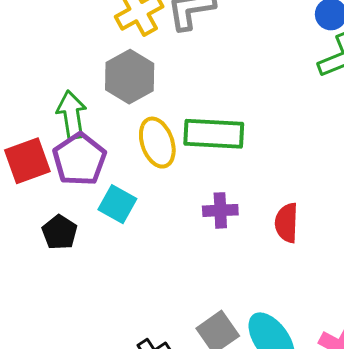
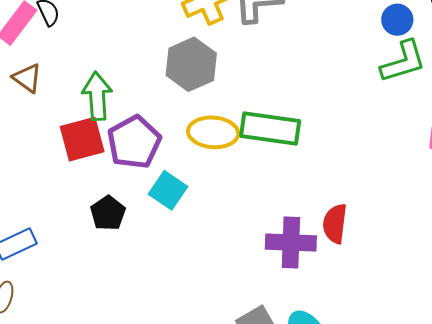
green arrow: (72, 115) -> (97, 96), moved
yellow ellipse: (157, 143) -> (213, 132), turned -72
purple cross: (220, 210) -> (291, 243), moved, size x1.4

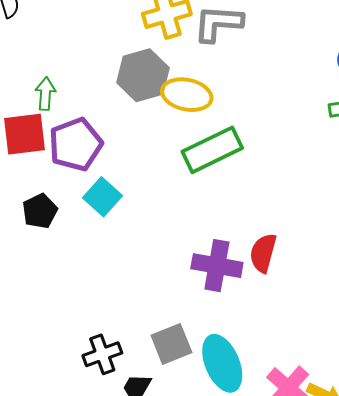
green arrow: (97, 96) -> (45, 94), size x0.7
green rectangle: (270, 128) -> (212, 150), turned -42
yellow ellipse: (213, 132) -> (187, 95), moved

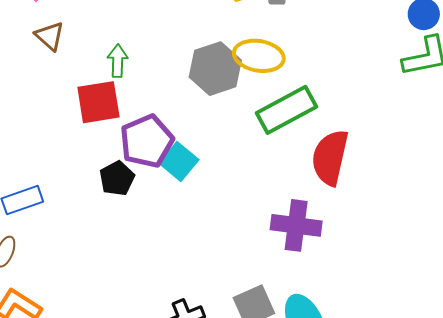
gray hexagon: (143, 75) -> (215, 69), moved
purple pentagon: (76, 144) -> (147, 141), moved
red semicircle: (263, 253) -> (330, 157), moved, size x1.4

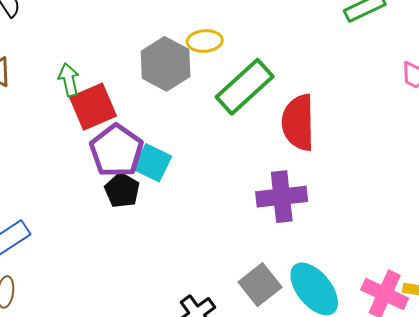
yellow ellipse: (259, 56) -> (205, 41), size x0.7
red square: (98, 102) -> (93, 107), moved
black pentagon: (117, 178) -> (122, 190), moved

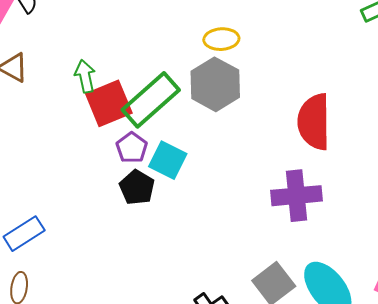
gray hexagon: (166, 64) -> (215, 84), moved
green rectangle: (245, 87) -> (151, 100), moved
purple pentagon: (116, 151) -> (132, 148), size x0.6

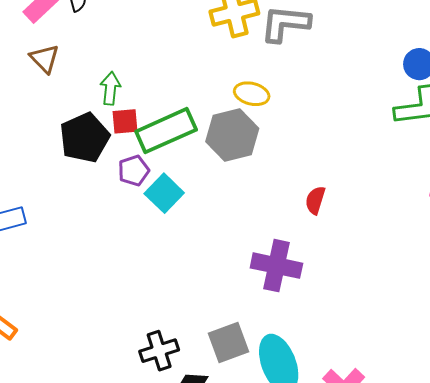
red square: (109, 103) -> (125, 121), size x0.6
red semicircle: (314, 122) -> (315, 200), size x0.5
black pentagon: (137, 187) -> (85, 138), moved, size x1.4

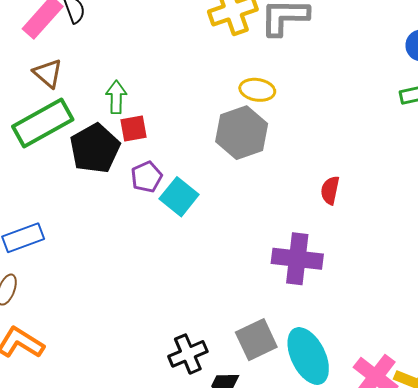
green rectangle: (166, 131) -> (43, 123), moved

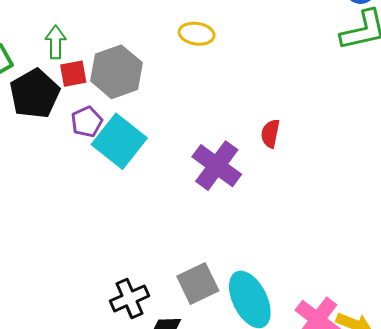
gray hexagon: (242, 133) -> (116, 72), moved
cyan square: (179, 197) -> (119, 141), size x1.4
purple cross: (297, 259) -> (217, 166), moved, turned 30

